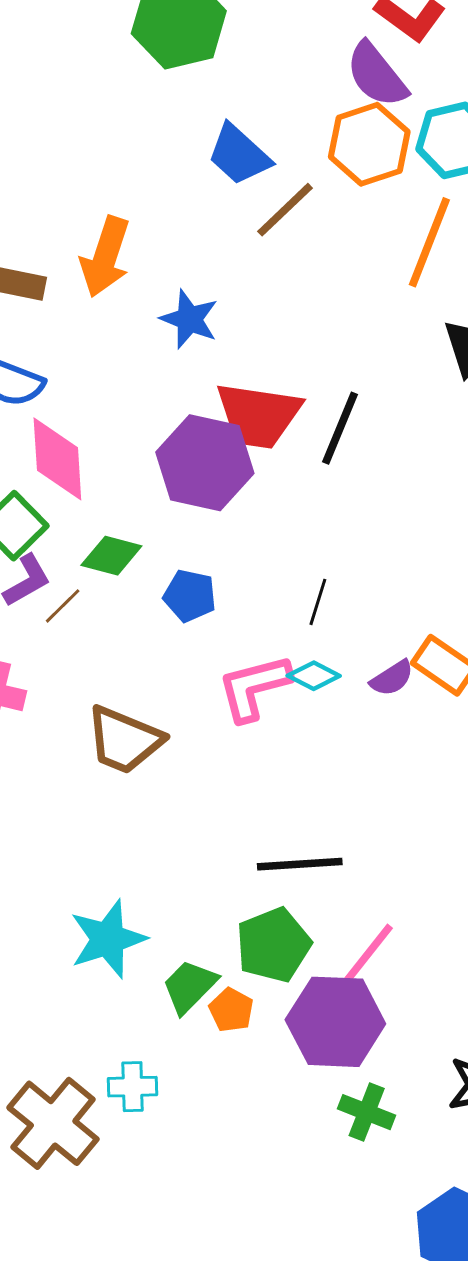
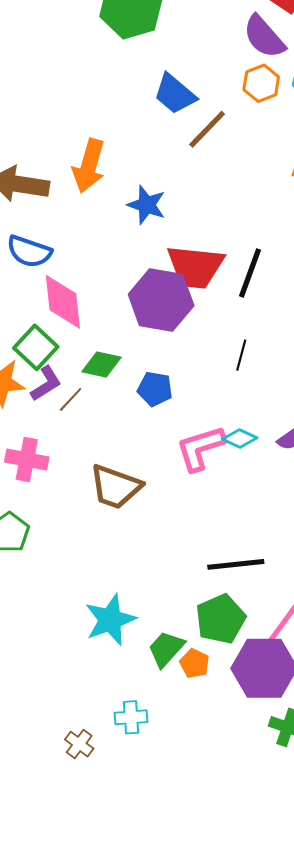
orange hexagon: (369, 144) -> (261, 83), size x0.7
black line: (318, 602) -> (241, 355), moved
brown cross: (53, 1123) -> (79, 744), size x0.5

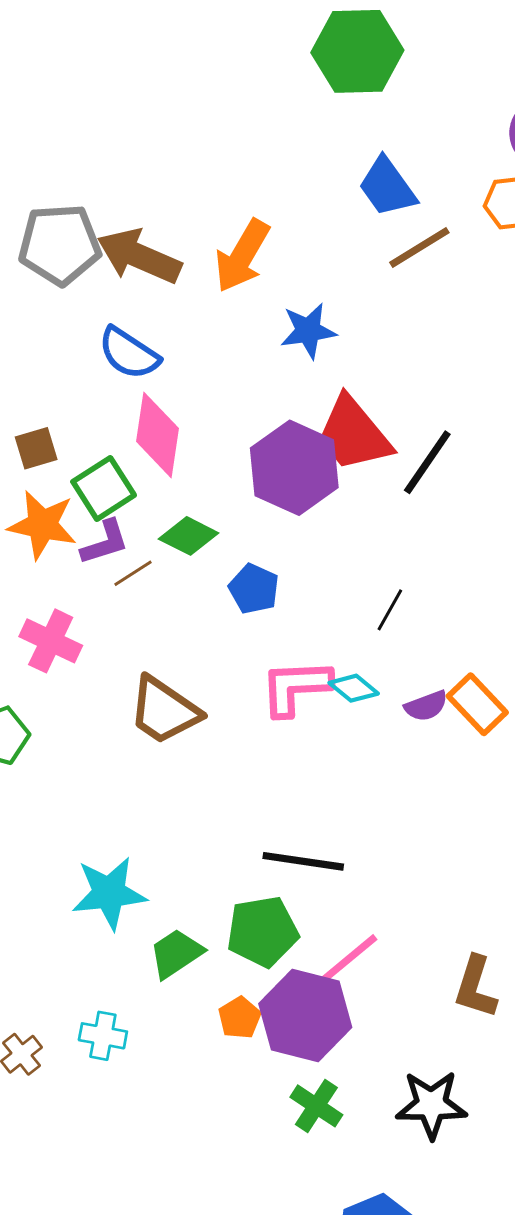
blue star: (147, 205) -> (308, 331), turned 30
red trapezoid: (195, 267) -> (354, 434), turned 30
black line: (241, 355) -> (390, 610), moved
orange pentagon: (194, 663) -> (240, 1018), moved

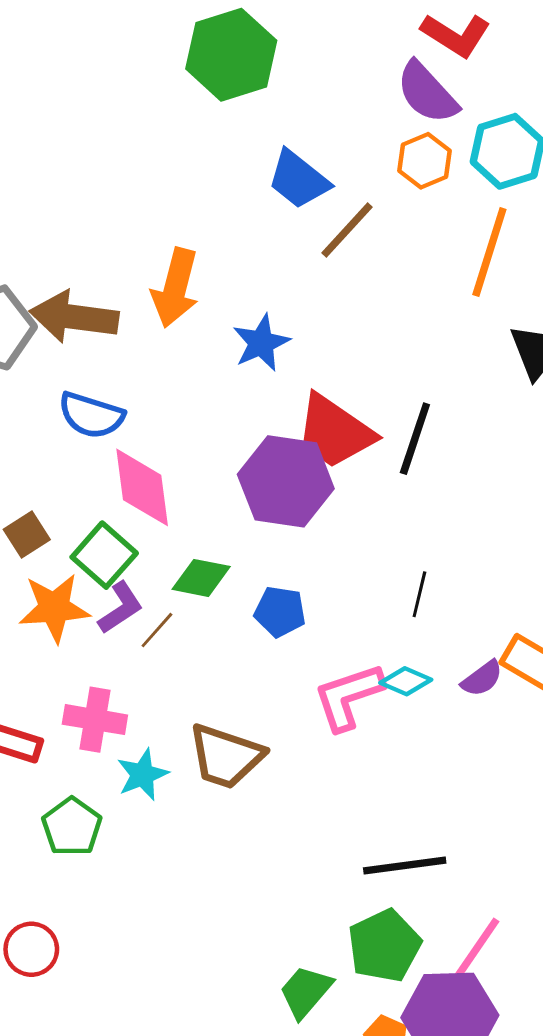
cyan star: (109, 893) -> (142, 775), moved, size x0.7

